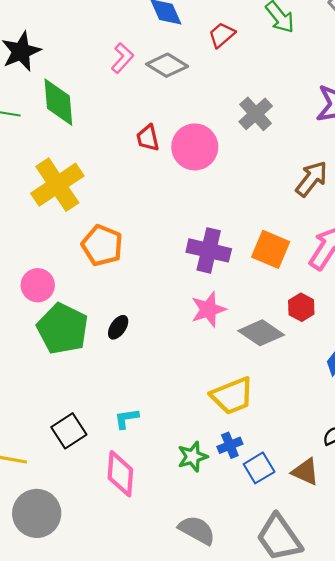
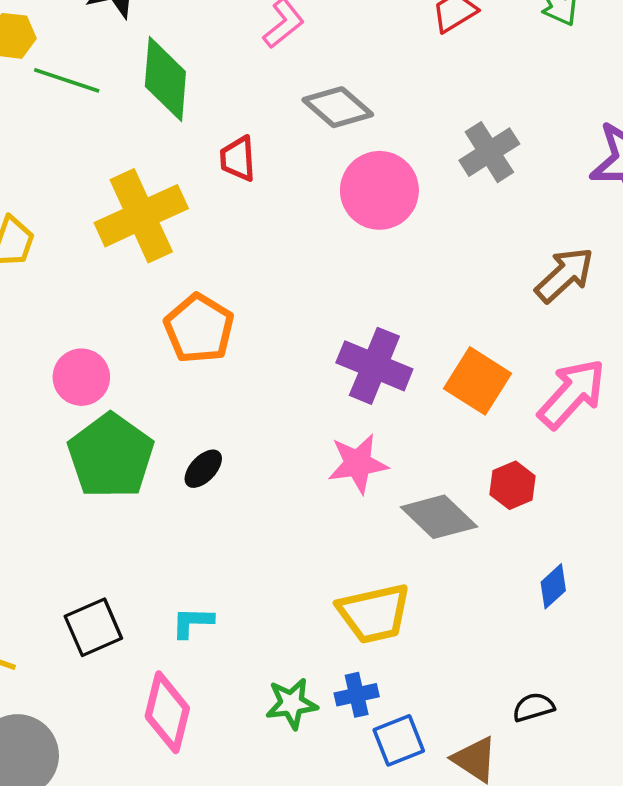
gray diamond: (167, 65) -> (338, 107), moved
red trapezoid: (148, 138) -> (238, 159), moved

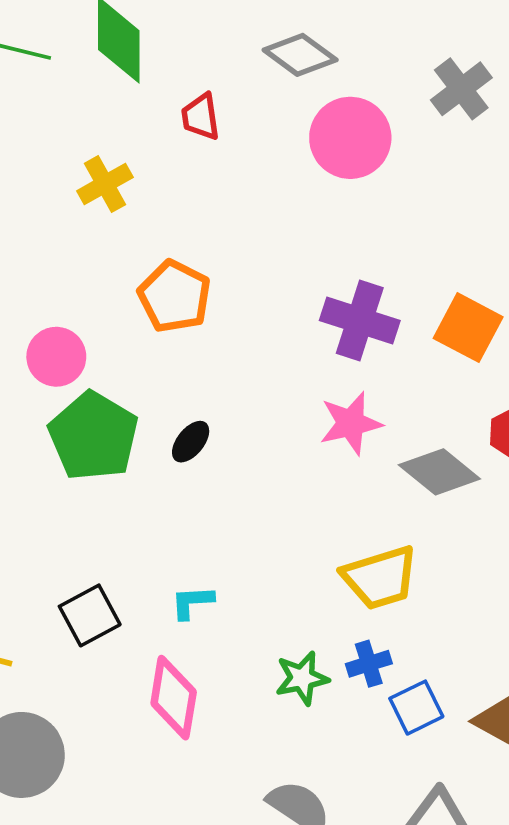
yellow cross: (141, 216) -> (105, 184), size x0.6

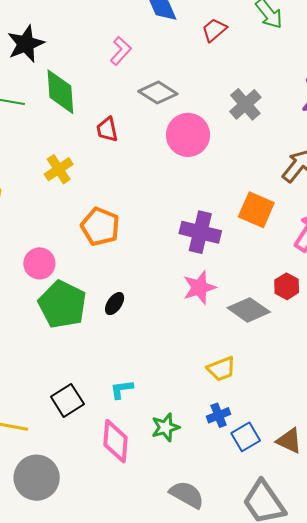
orange square: (468, 328) -> (256, 210), moved
yellow trapezoid: (380, 578) -> (221, 369), size x0.7
green star: (302, 678) -> (165, 427), moved

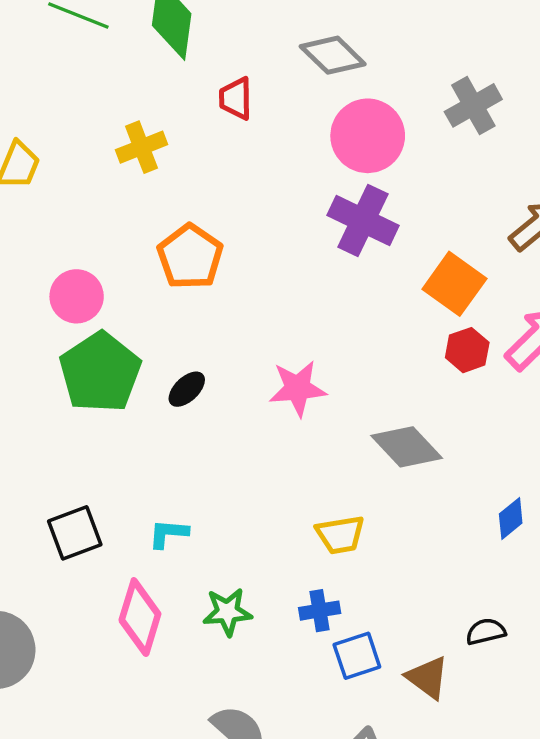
purple cross: (200, 232) -> (363, 220), moved
red hexagon: (287, 286) -> (467, 350), moved
pink star: (199, 287) -> (298, 388), moved

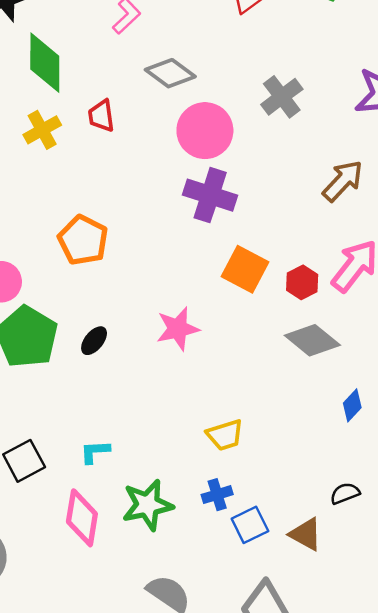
yellow cross: (142, 147) -> (42, 130), moved
orange square: (454, 284) -> (245, 269), moved
gray diamond: (407, 447) -> (312, 340), moved
green star: (227, 612) -> (148, 505), size x1.4

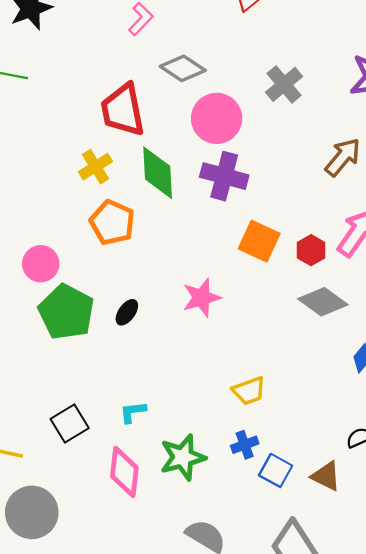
green diamond: (45, 63) -> (158, 173), moved
red trapezoid: (101, 116) -> (123, 110), size x1.8
yellow cross: (42, 130) -> (95, 167), moved
blue square: (250, 525) -> (276, 470), turned -32

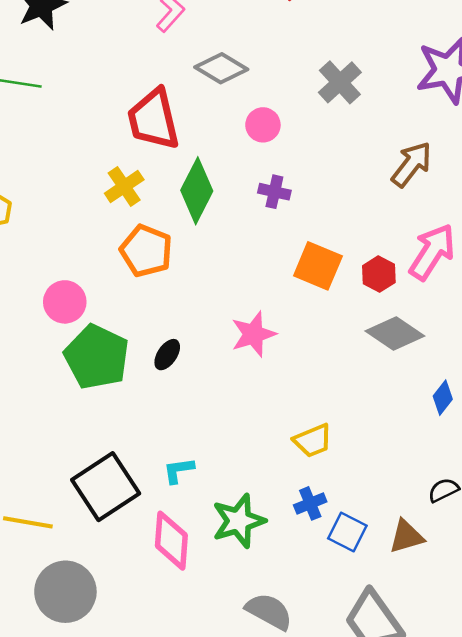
pink circle: (217, 118) -> (263, 125), size x0.6
green diamond: (158, 173) -> (197, 191), turned 32
purple cross: (224, 176) -> (274, 192), size x0.6
black square: (70, 424) -> (106, 487), size x1.5
brown triangle: (326, 476) -> (406, 536), turned -40

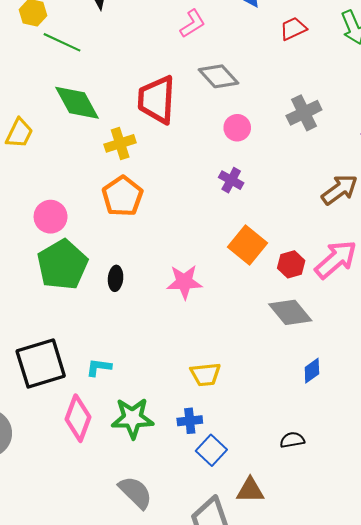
green diamond: (197, 191) -> (77, 103), moved, turned -72
black ellipse: (167, 355) -> (116, 278), turned -45
brown triangle: (406, 536) -> (250, 490), moved

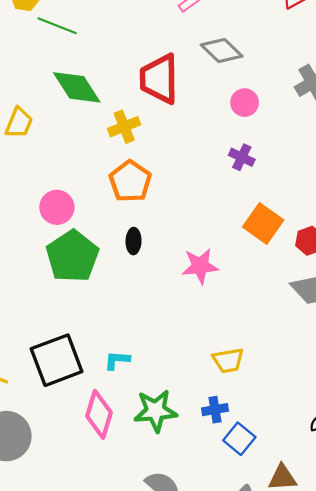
black ellipse: (116, 278) -> (134, 241), moved

